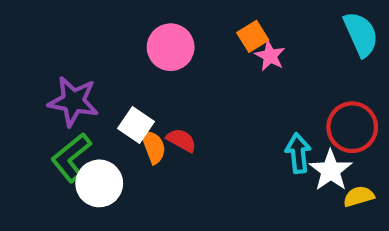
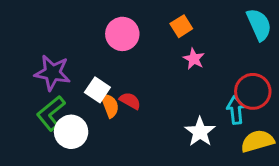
pink star: (270, 56) -> (194, 59), moved
cyan arrow: (298, 153) -> (236, 110), moved
white star: (331, 170) -> (200, 132), moved
yellow semicircle: (359, 196) -> (257, 141), size x1.5

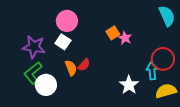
orange square: (181, 26) -> (113, 33), moved
pink circle: (122, 34) -> (67, 21), moved
white square: (97, 90) -> (63, 42), moved
red semicircle: (130, 101) -> (84, 65), turned 104

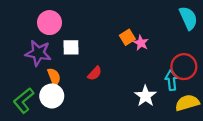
pink circle: (67, 21) -> (49, 23), moved
white square: (63, 42) -> (71, 47), turned -35
orange semicircle: (71, 68) -> (54, 77), moved
green L-shape: (33, 73) -> (24, 100), moved

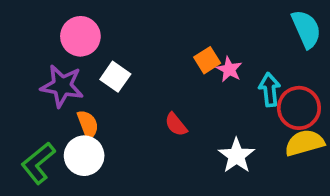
white square: (71, 47) -> (115, 77), turned 36
red semicircle: (95, 73) -> (176, 124), moved, turned 98
cyan arrow: (171, 80) -> (270, 90), moved
yellow semicircle: (187, 103) -> (304, 143), moved

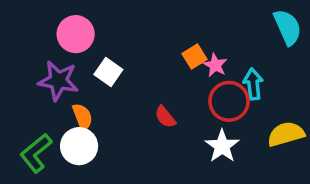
red circle: (299, 108) -> (229, 101), moved

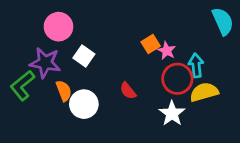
yellow semicircle: (286, 134) -> (204, 92), moved
white circle: (79, 146) -> (84, 104), moved
green L-shape: (36, 153) -> (22, 85), moved

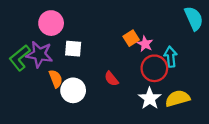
white square: (84, 56) -> (73, 49), turned -30
green L-shape: (22, 85) -> (20, 58), moved
yellow semicircle: (204, 92) -> (178, 98), moved

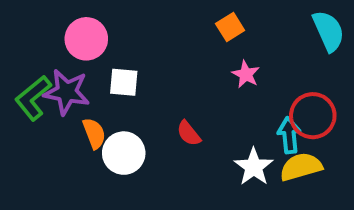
orange square: (131, 38) -> (230, 27), moved
cyan arrow: (171, 57) -> (289, 135), moved
red circle: (154, 68) -> (313, 116), moved

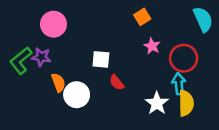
white square: (124, 82) -> (101, 59), moved
purple star: (67, 92) -> (41, 57), size x0.7
red circle: (313, 116) -> (184, 58), moved
yellow semicircle: (301, 167) -> (186, 103), turned 105

